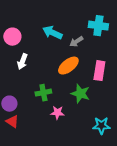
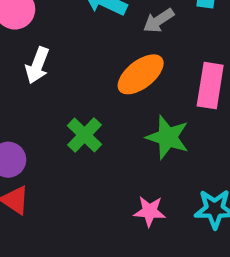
green cross: (43, 93) -> (84, 135), turned -35
pink star: (57, 113) -> (150, 211), moved

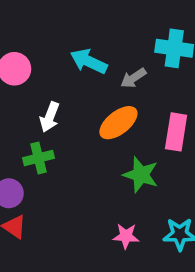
white arrow: (37, 65) -> (50, 117), moved
green cross: (84, 135) -> (39, 158), moved, turned 32

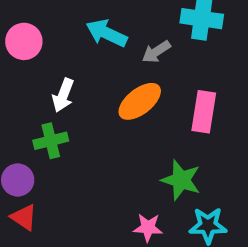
green star: (141, 175) -> (181, 180), moved

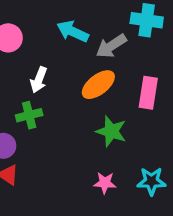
gray arrow: (156, 52) -> (111, 46), size x1.4
green star: (181, 180) -> (111, 131), moved

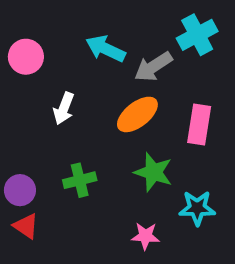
cyan cross: (147, 20) -> (197, 35), turned -36
green cross: (29, 115) -> (80, 180), moved
cyan star: (151, 181) -> (197, 208), moved

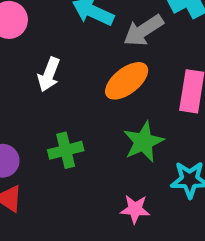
green star: (153, 172) -> (143, 142), turned 30

